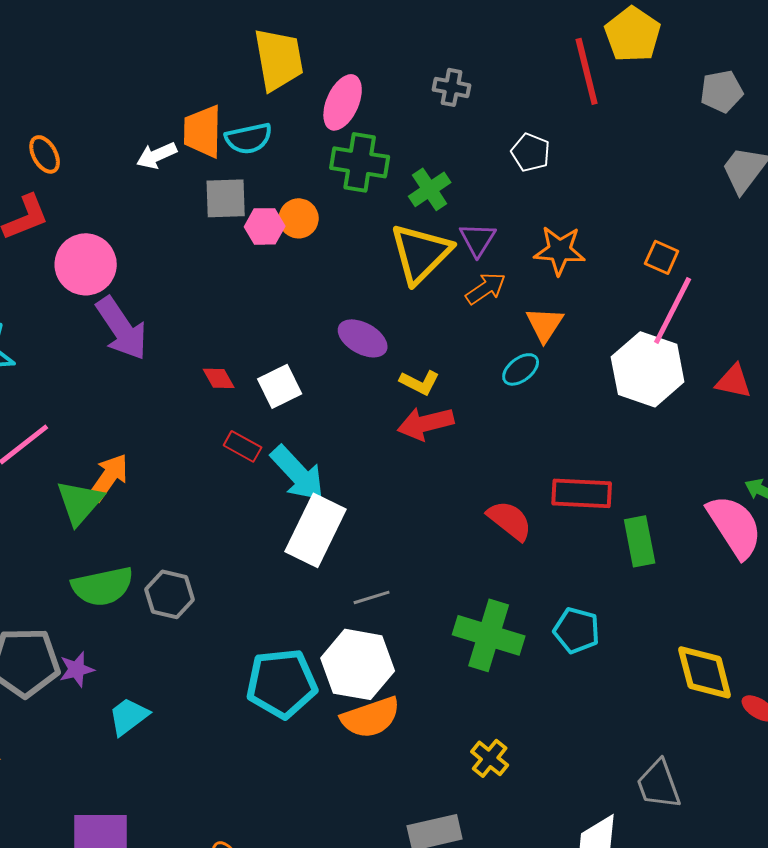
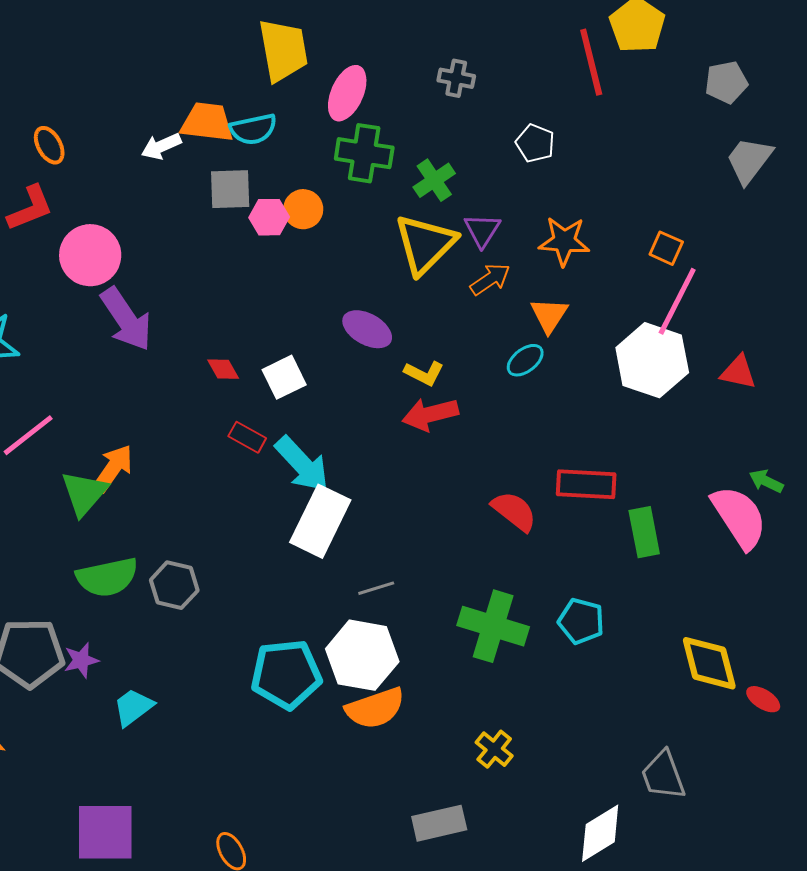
orange trapezoid: (203, 131) -> (207, 122), turned 96

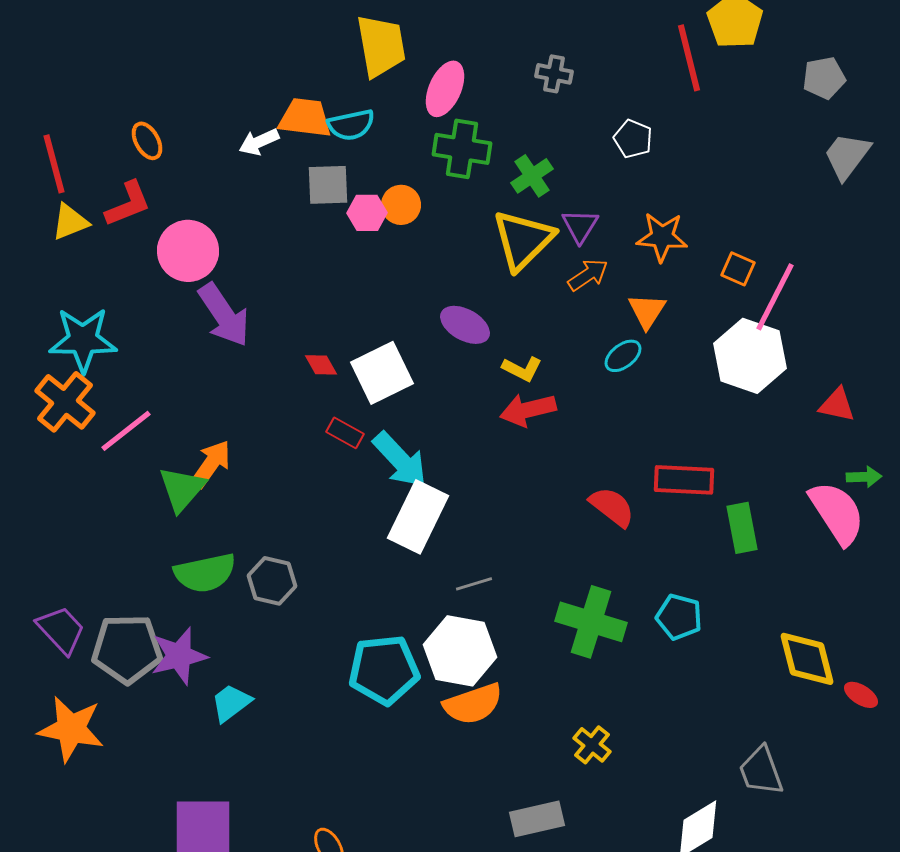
orange square: (666, 248) -> (738, 269), moved
red triangle: (738, 372) -> (837, 405), moved
white square: (284, 377) -> (382, 373), size x1.4
green arrow: (766, 481) -> (864, 477), turned 152
purple star: (81, 660) -> (179, 656), size x1.6

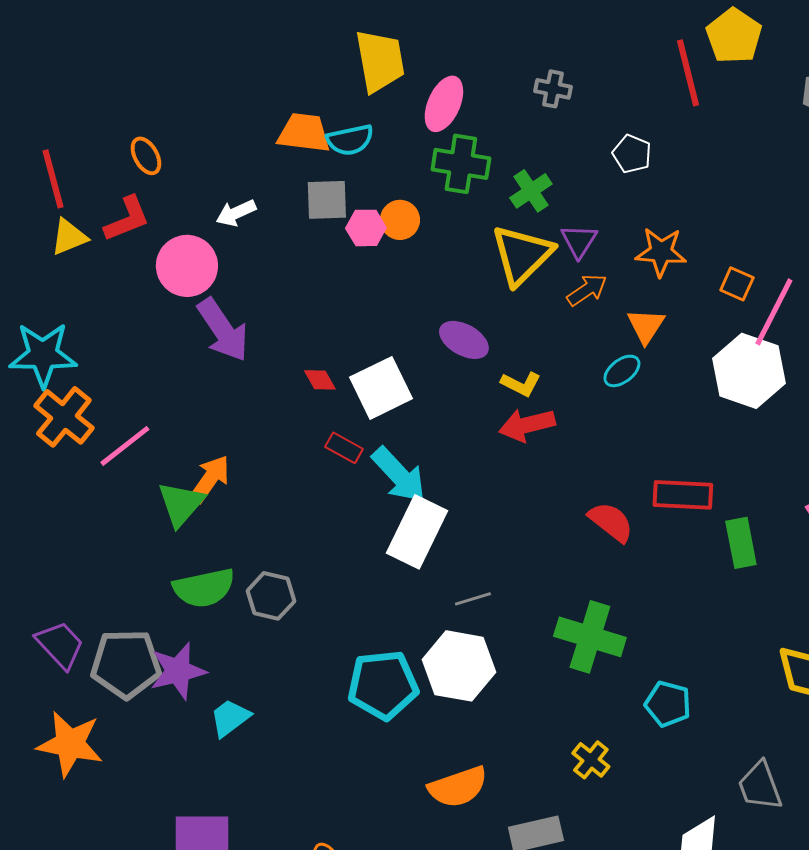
white arrow: (259, 142) -> (236, 213), moved
cyan star: (83, 340) -> (43, 355), moved
cyan pentagon: (679, 617) -> (668, 704), moved
orange semicircle: (473, 704) -> (458, 787), moved

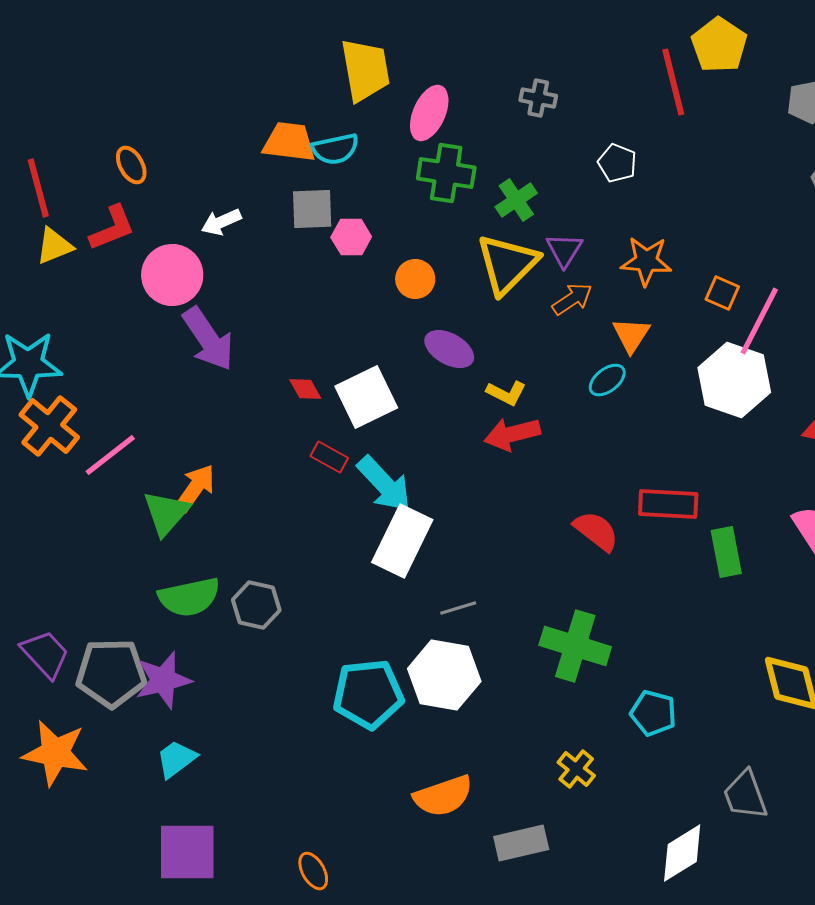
orange circle: (400, 220) -> (415, 279), moved
cyan trapezoid: (230, 718) -> (176, 759), moved

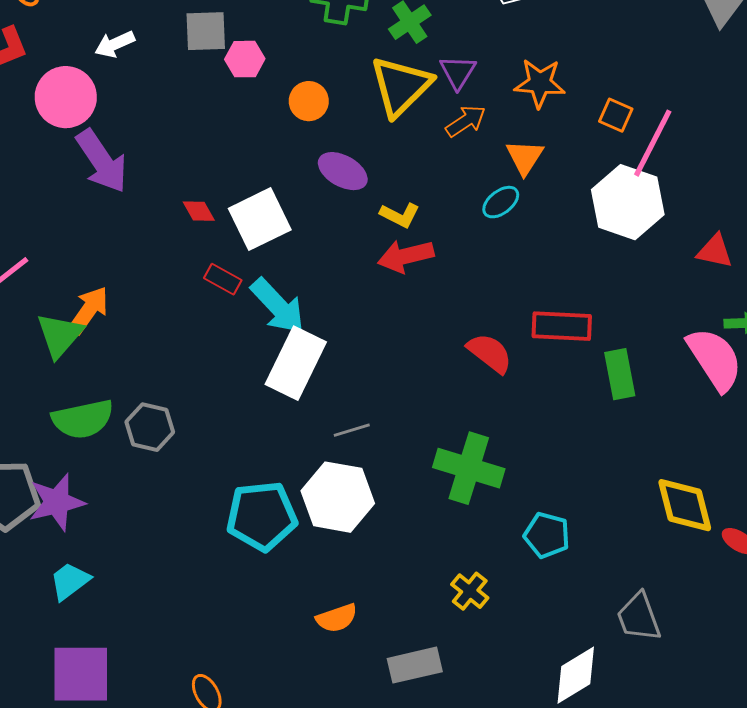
orange semicircle: (443, 796) -> (337, 618), size x0.7

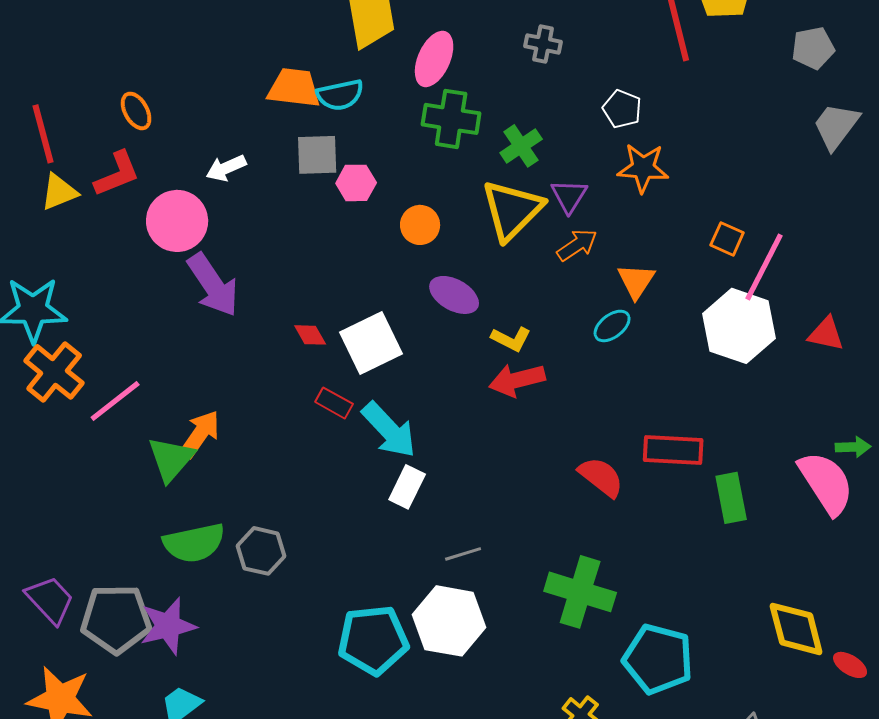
orange star: (540, 83) -> (643, 168), moved
red triangle: (715, 251) -> (826, 334), moved
white rectangle: (296, 363) -> (407, 487), size x0.6
cyan pentagon: (547, 535) -> (658, 659), size x1.5

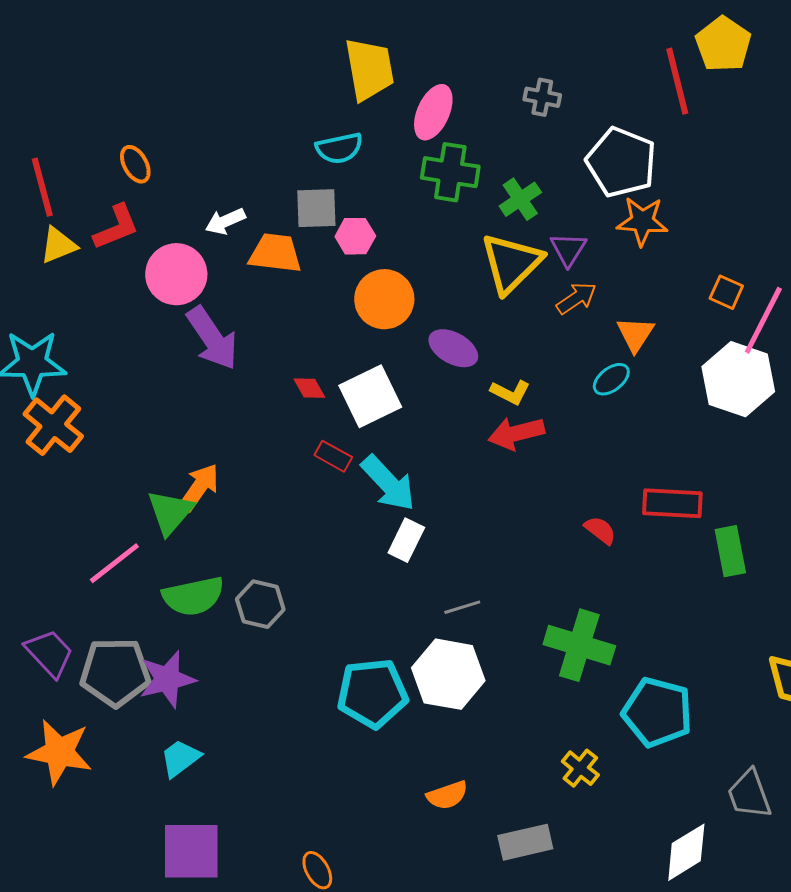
orange trapezoid: (294, 88) -> (275, 253), moved
white pentagon: (622, 109) -> (621, 162), size x1.8
orange circle: (420, 225) -> (384, 299), moved, size x1.5
pink line: (115, 401) -> (114, 563), moved
red semicircle: (601, 477) -> (600, 530), size x0.7

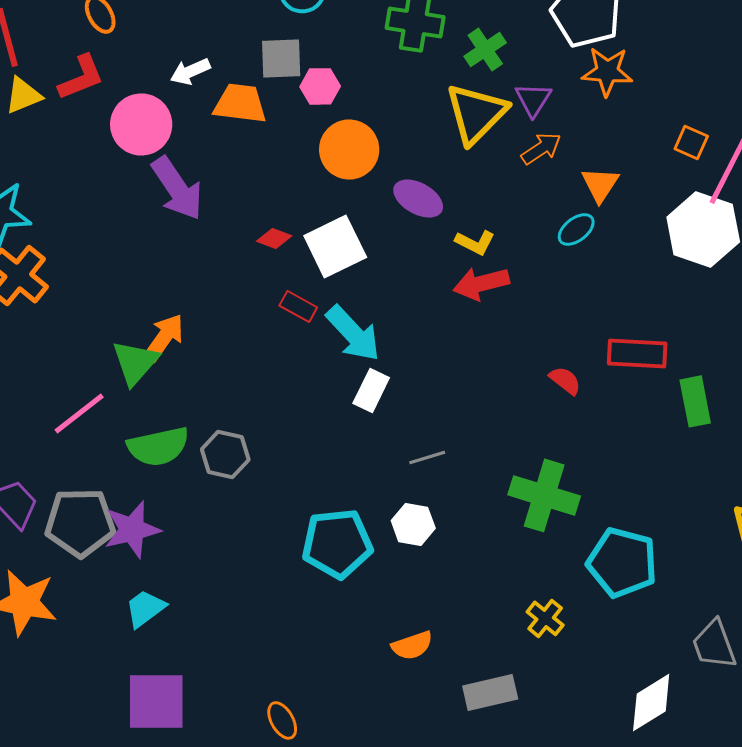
red diamond: (309, 388) -> (274, 238), turned -40
white hexagon: (448, 674) -> (413, 524), size x0.6

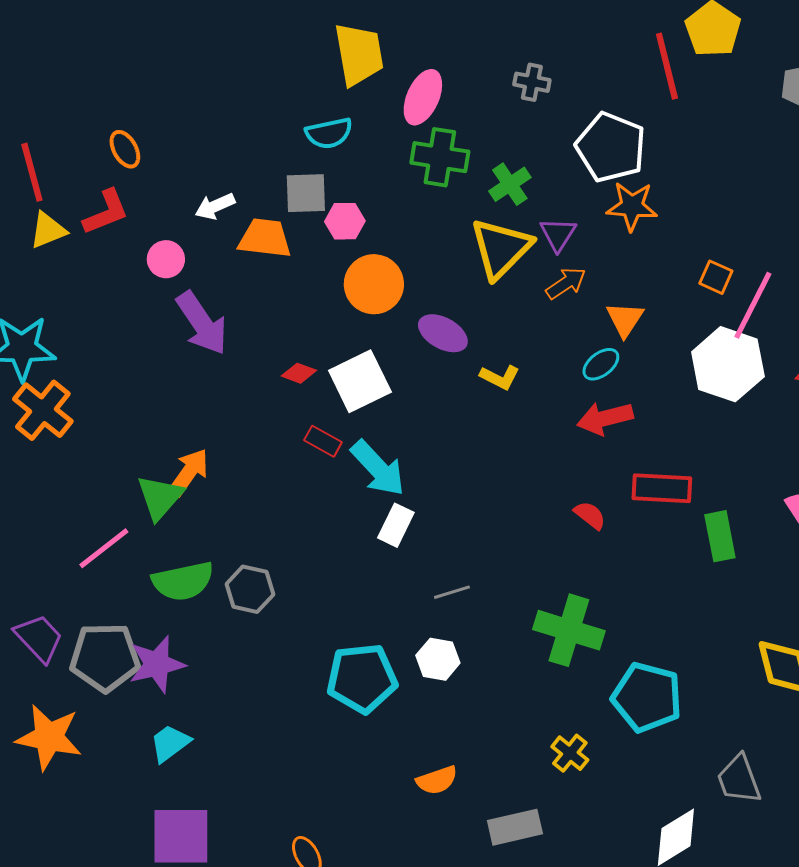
pink circle: (141, 124) -> (166, 259), size x0.6
red arrow: (481, 283) -> (605, 418), moved

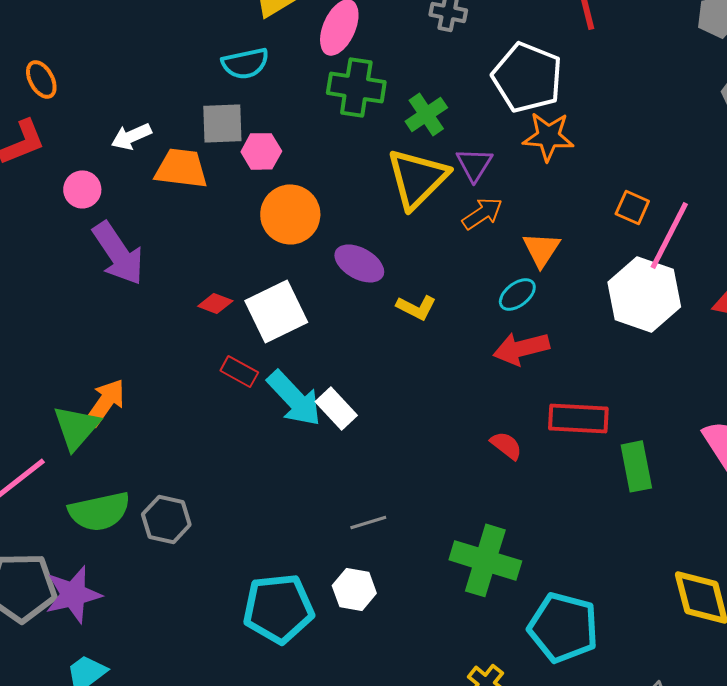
white rectangle: (396, 525) -> (336, 408), moved, turned -69

